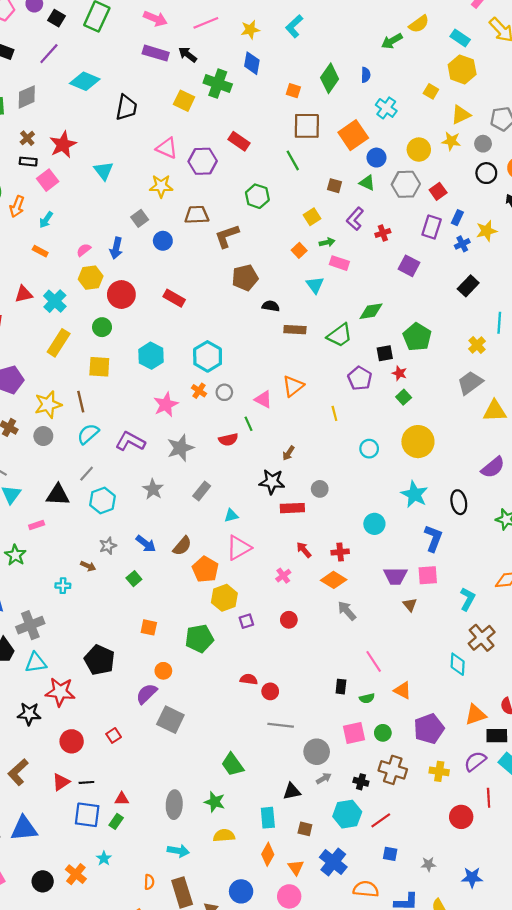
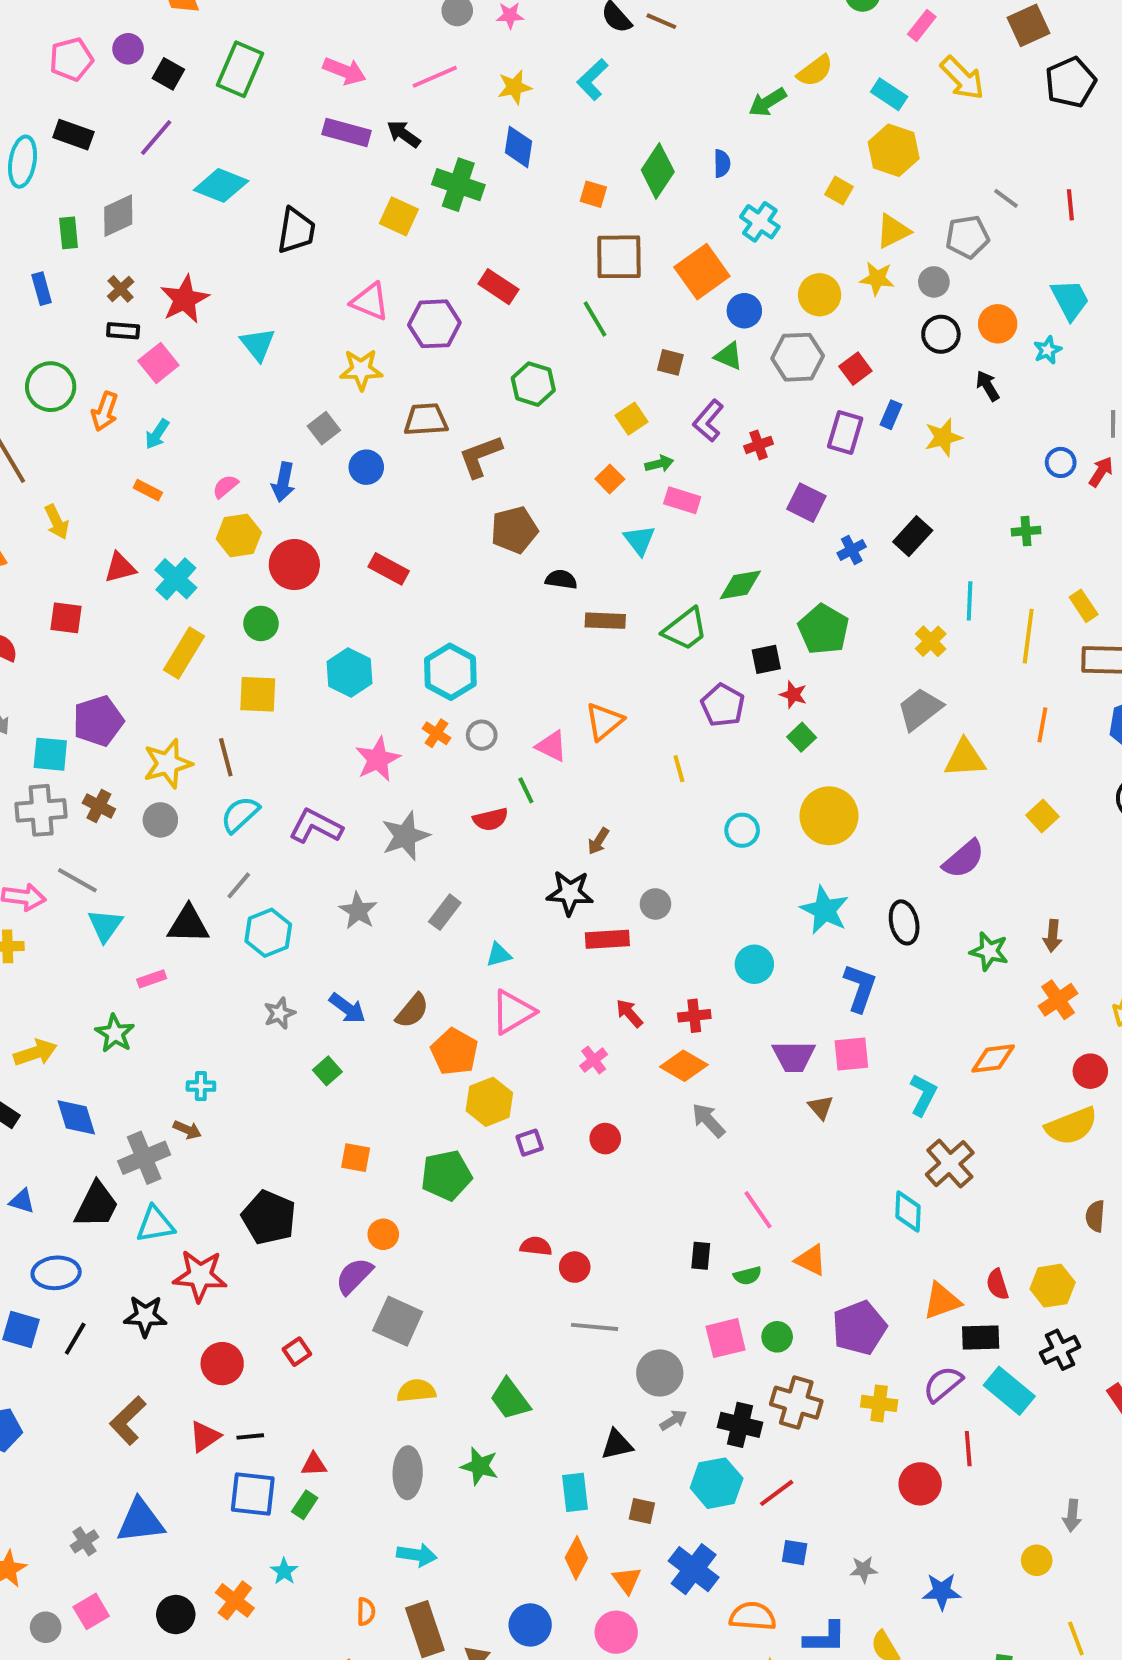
blue cross: (462, 244) -> (852, 550), moved
brown arrow: (88, 566) -> (187, 1130), moved
black cross: (361, 782) -> (740, 1425), size x1.5
yellow semicircle: (224, 835) -> (416, 1391), moved

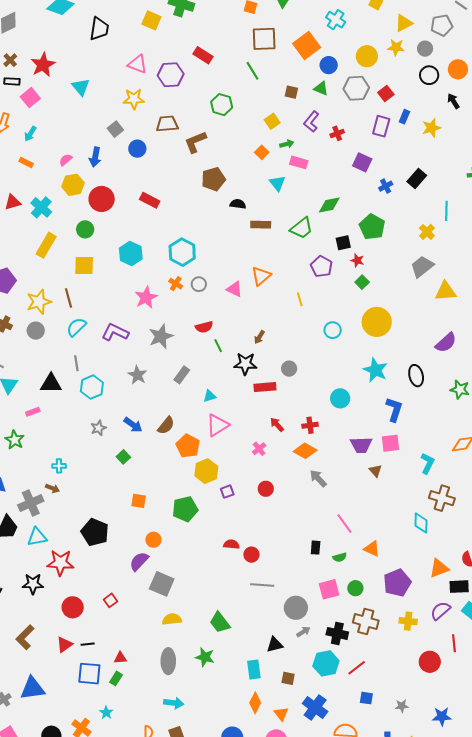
green line: (526, 790) -> (218, 346), moved
gray line: (239, 885) -> (76, 363), turned -49
brown cross: (950, 1164) -> (442, 498), turned -30

